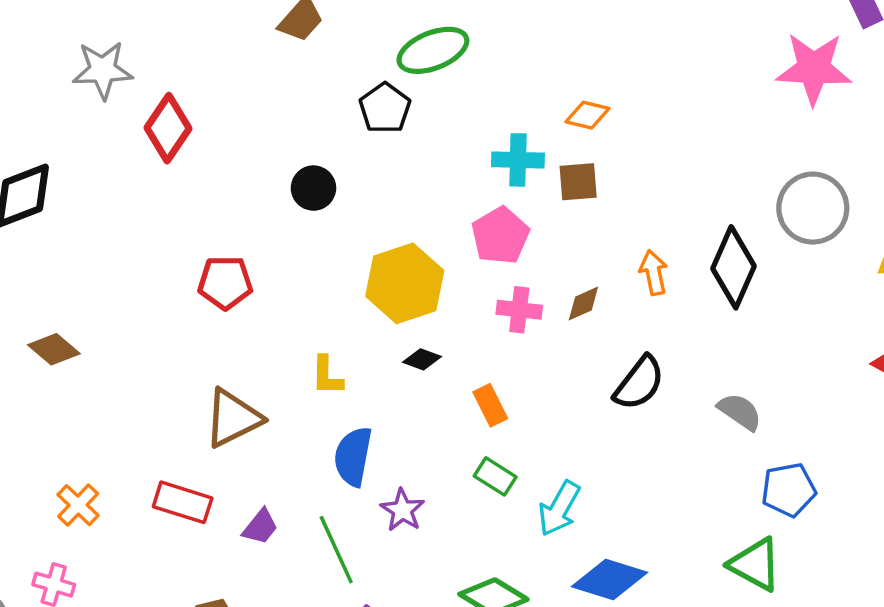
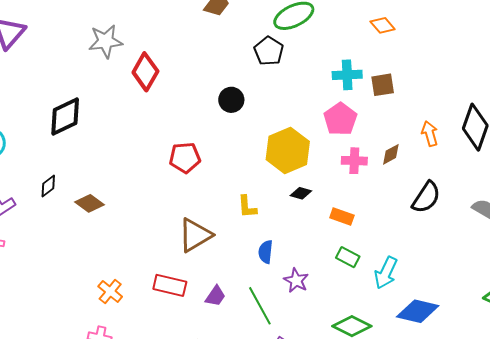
orange diamond: (587, 115) -> (383, 25), moved, turned 40
orange rectangle: (490, 405) -> (342, 217), turned -40
blue semicircle: (353, 456) -> (266, 252), size x0.7

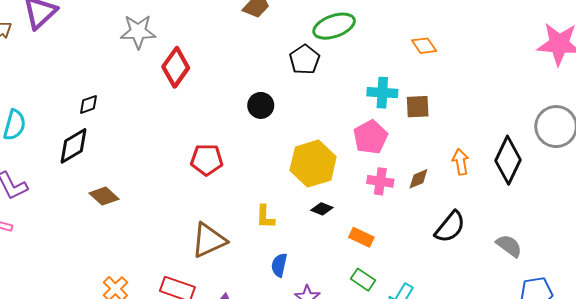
black diamond: (65, 117) -> (88, 104), size x0.5
black diamond: (48, 186) -> (73, 146), moved, size x1.6

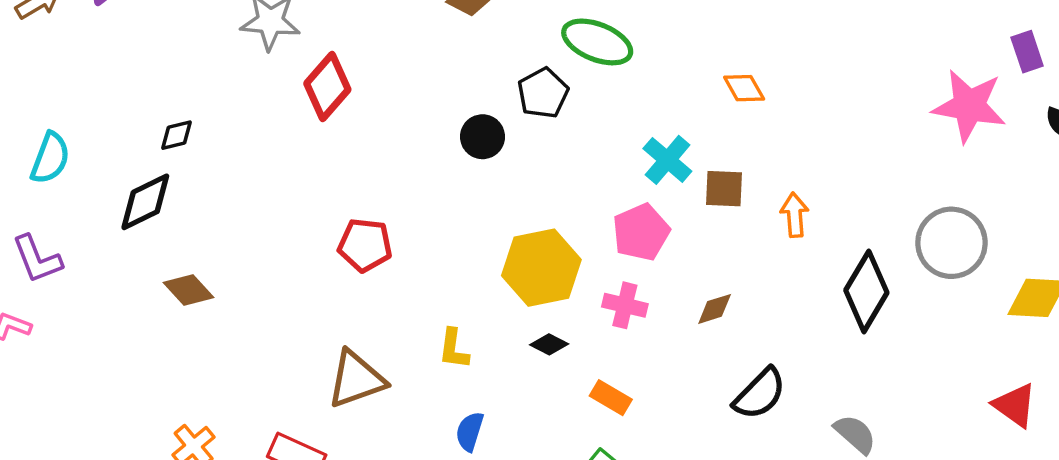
green ellipse: (334, 26) -> (597, 42), turned 36
cyan cross: (382, 93) -> (667, 160), turned 32
black circle: (261, 105) -> (483, 137), moved
orange arrow: (461, 162) -> (795, 215), moved
pink cross: (380, 181) -> (625, 305), moved

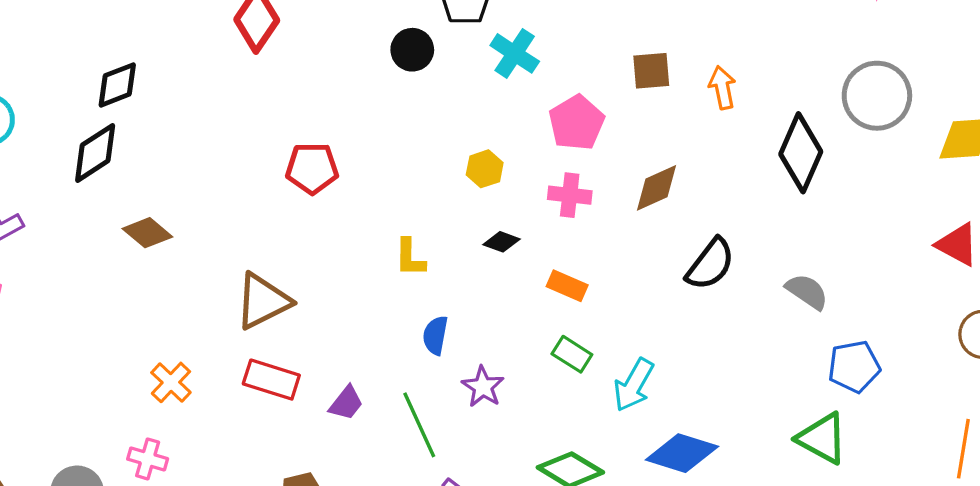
black diamond: (177, 135) -> (117, 85), size x1.4
cyan cross: (667, 160) -> (515, 53), moved
yellow hexagon: (541, 268) -> (485, 169), size x0.5
brown diamond: (715, 309) -> (657, 188), size x1.4
brown triangle: (356, 379) -> (263, 301), moved

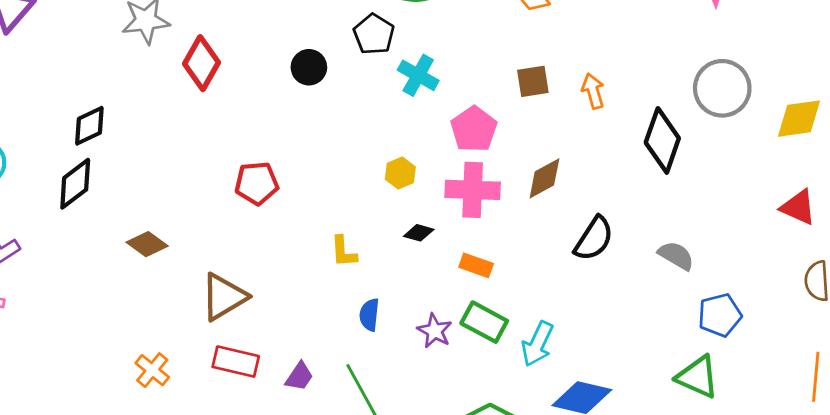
black circle: (412, 50) -> (309, 67), moved
pink cross: (570, 195) -> (473, 190), size x1.5
brown diamond: (147, 233) -> (147, 244), moved
green rectangle: (572, 354) -> (484, 322), size x1.4
purple star: (483, 387) -> (435, 331), moved

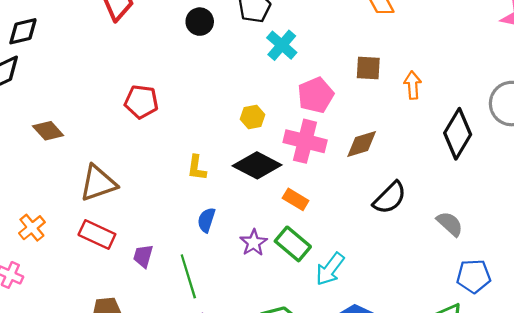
black diamond: (419, 233) -> (257, 165), size x2.0
purple trapezoid: (299, 376) -> (143, 256), turned 150

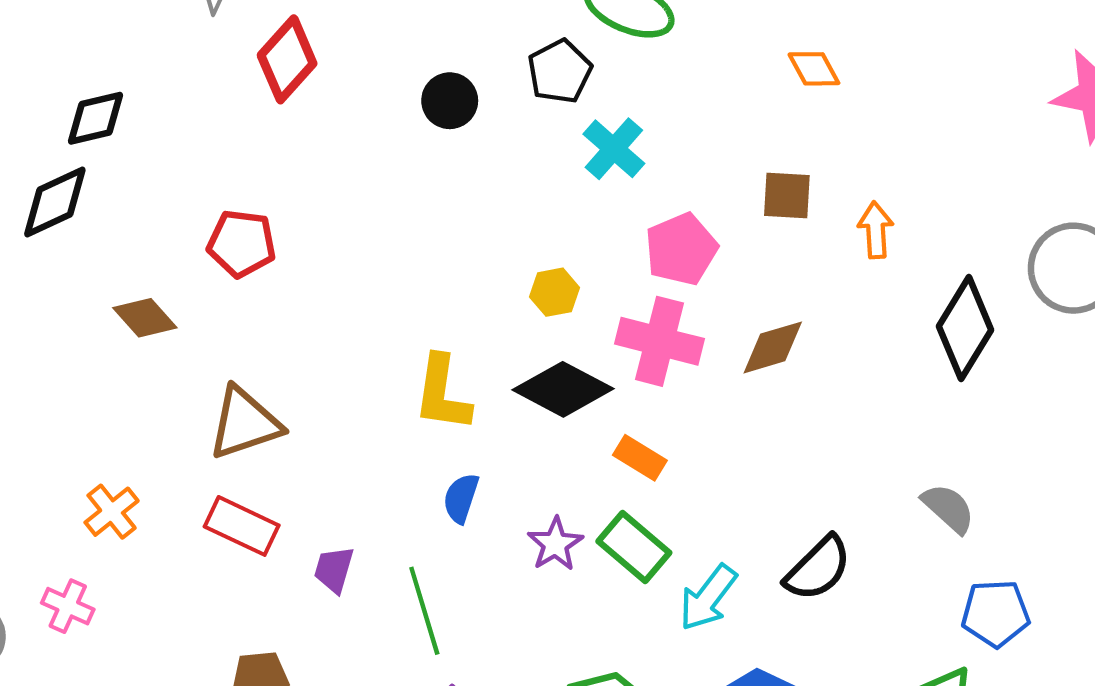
red pentagon: (141, 102) -> (242, 243), moved
yellow L-shape: (197, 168) -> (442, 393), size x1.5
black semicircle: (390, 198) -> (818, 568), moved

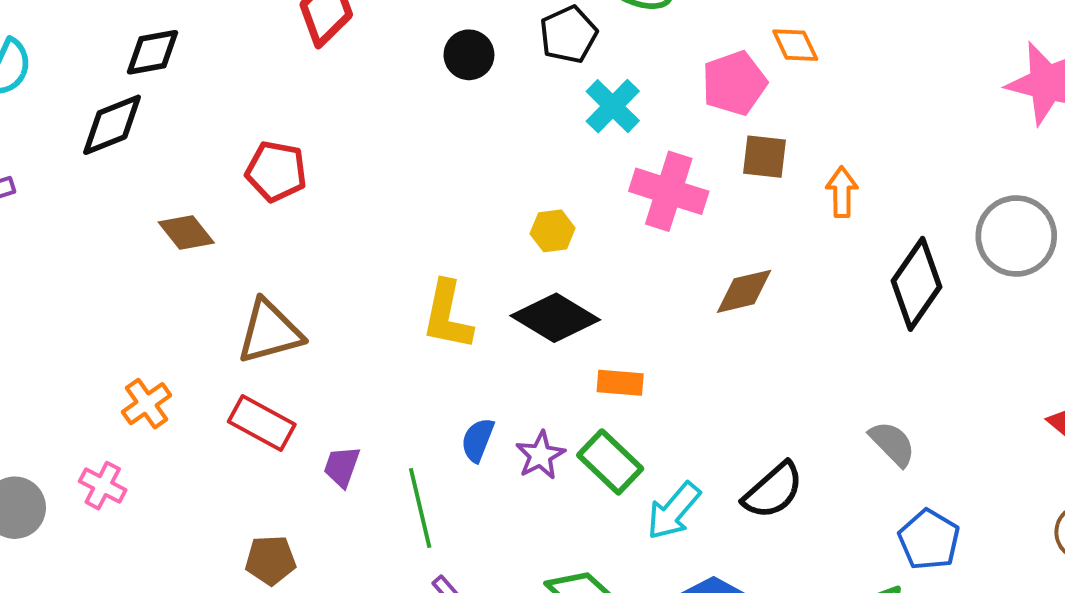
pink pentagon: (681, 249) -> (734, 83), moved
pink cross: (659, 341) -> (669, 191), moved
orange rectangle: (640, 458) -> (620, 383), turned -30
blue semicircle: (461, 498) -> (478, 440), moved
blue pentagon: (996, 613) -> (929, 540), turned 30

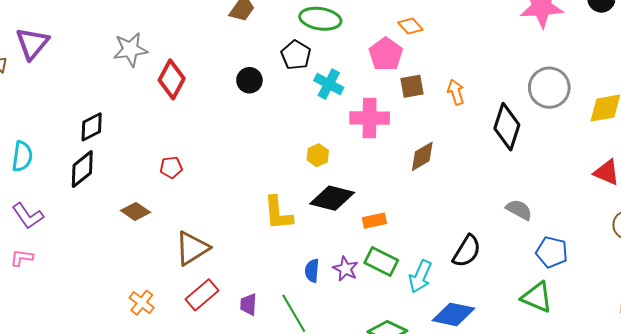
red pentagon: (276, 171) -> (171, 167), size x0.7
red rectangle: (262, 423) -> (202, 295), turned -52

